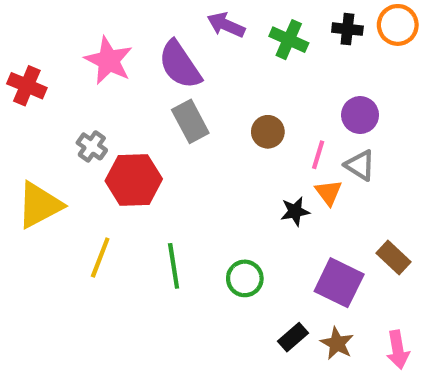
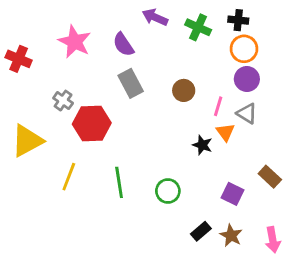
orange circle: (398, 25) -> (244, 49), moved
purple semicircle: (180, 65) -> (123, 45), size x0.7
black star: (295, 211) -> (202, 145), turned 30
purple square: (339, 283) -> (233, 194), size x0.7

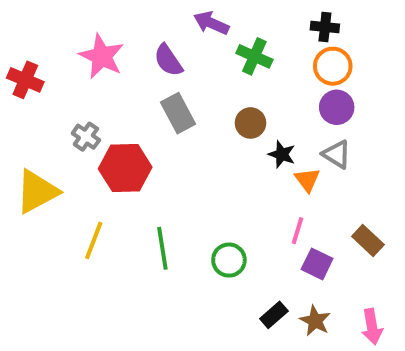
green cross: (198, 27) -> (254, 56), moved
pink line: (218, 106) -> (297, 231), moved
black star: (202, 145) -> (282, 154), moved

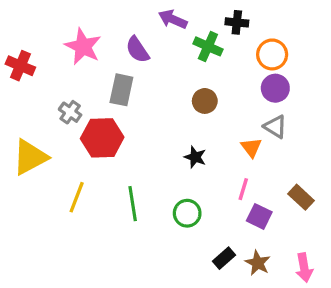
black cross: (325, 27) -> (237, 22), moved
gray rectangle: (178, 113) -> (121, 90), moved, turned 40
black star: (282, 154) -> (195, 157), moved

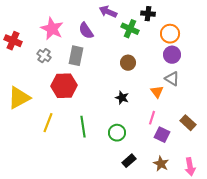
gray cross: (70, 112) -> (44, 56), moved
black rectangle: (224, 258) -> (129, 161), moved

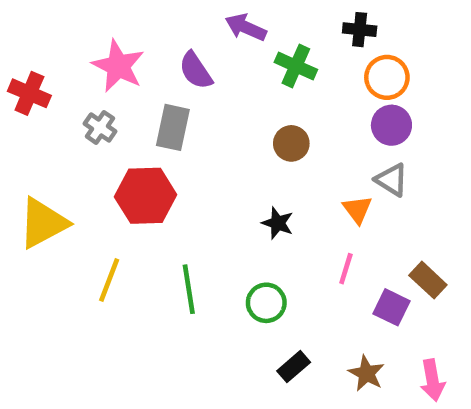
black cross: (148, 14) -> (360, 30), moved
purple square: (162, 135) -> (391, 307), moved

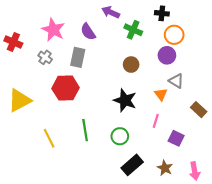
purple circle: (391, 125) -> (167, 55), moved
black star: (278, 223) -> (125, 100), size x1.6
yellow line: (109, 280) -> (49, 138), moved, turned -48
brown rectangle: (428, 280) -> (199, 110), moved
black rectangle: (294, 367) -> (132, 165), size x1.5

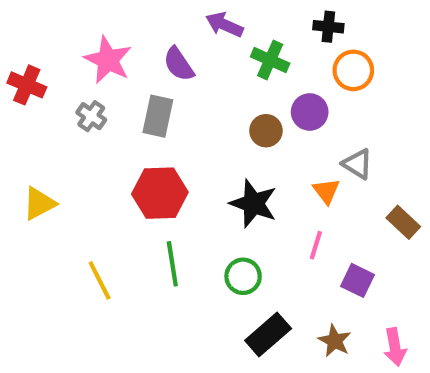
purple circle: (167, 55) -> (310, 112), moved
red hexagon: (66, 88) -> (160, 193), moved
yellow triangle: (19, 100) -> (39, 203), size x0.7

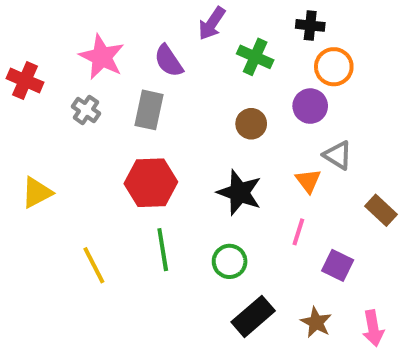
purple arrow: (224, 25) -> (212, 23), turned -80
purple circle: (310, 112) -> (310, 106), moved

